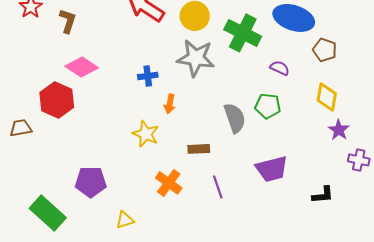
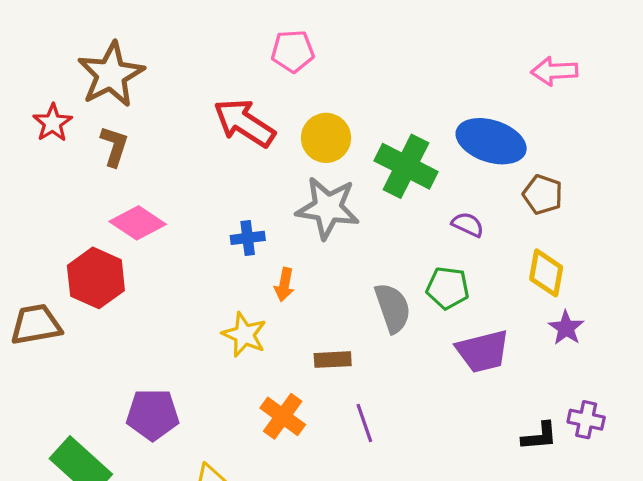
brown trapezoid: (21, 128) -> (36, 325), size x1.4
purple cross: (359, 160) -> (586, 420), moved
purple trapezoid: (272, 169) -> (483, 351), moved

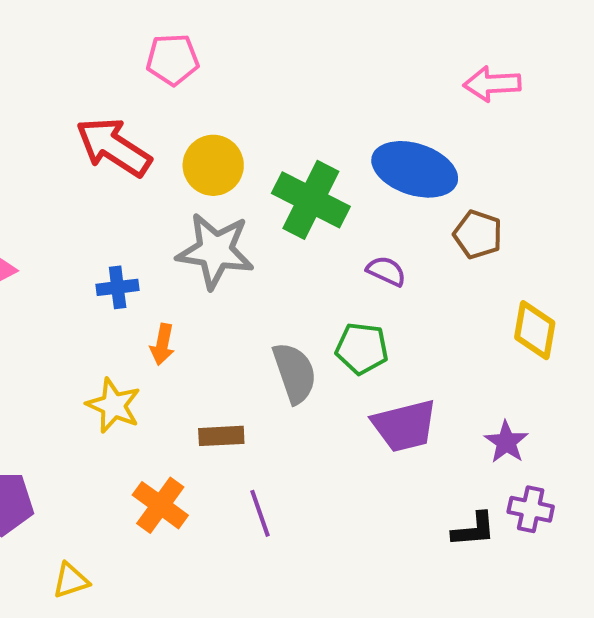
yellow diamond: (546, 273) -> (535, 330), moved
purple star: (566, 328) -> (506, 442), moved

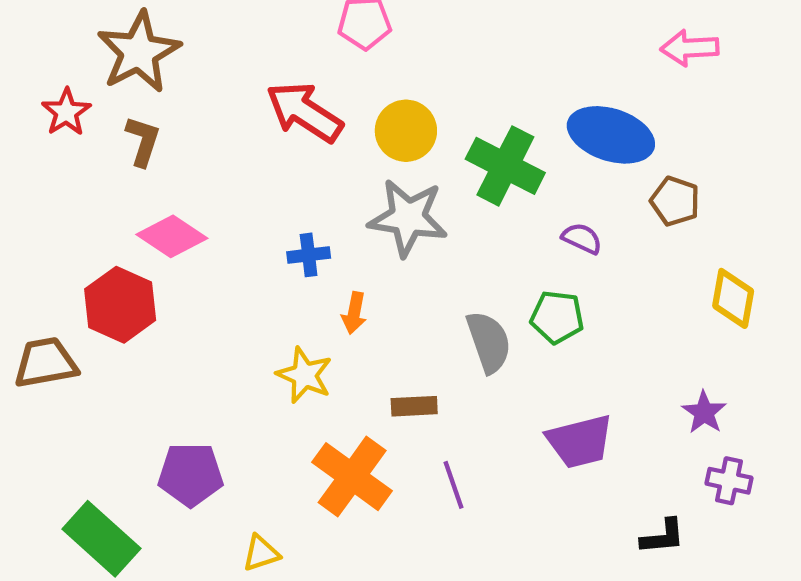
purple trapezoid: (405, 426) -> (580, 441), moved
orange cross: (160, 505) -> (352, 477), size x1.4
black L-shape: (474, 530) -> (663, 537), moved

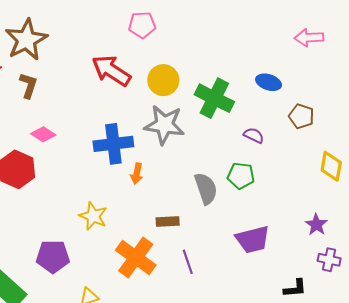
blue ellipse: (611, 135) -> (269, 82), size x0.6
pink diamond: (172, 236) -> (43, 134), size x0.7
blue cross: (309, 255) -> (113, 144), size x1.8
yellow star: (304, 375) -> (93, 216), moved

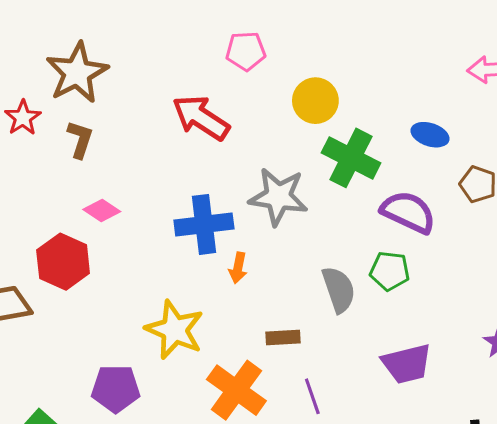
yellow circle: (163, 80) -> (315, 101), moved
purple semicircle: (254, 135) -> (408, 212), size x1.8
yellow star: (93, 216) -> (175, 330), size x1.4

